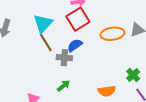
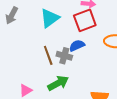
brown line: (46, 42) -> (48, 55), moved
green arrow: (64, 86) -> (58, 83), size x1.5

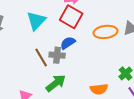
red square: (85, 20) -> (71, 17), turned -30

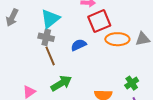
red square: (71, 17) -> (99, 21), moved, turned 30
gray cross: (57, 55) -> (46, 37), moved

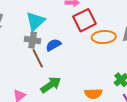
blue semicircle: (79, 45) -> (53, 45), moved

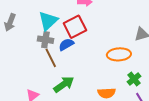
red square: (84, 20) -> (75, 27), moved
orange ellipse: (104, 37) -> (119, 54), moved

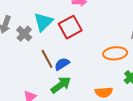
gray cross: (45, 40) -> (24, 34), moved, turned 35
blue semicircle: (66, 44) -> (62, 64), moved

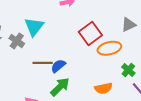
red square: (70, 27) -> (90, 34), moved
brown line: (47, 59) -> (43, 63), turned -54

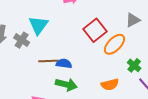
orange ellipse: (109, 48) -> (114, 44), turned -30
blue semicircle: (58, 66) -> (64, 64), turned 49
green arrow: (60, 87) -> (66, 84), turned 60

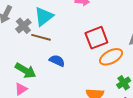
brown line: (48, 61) -> (41, 37), moved
green arrow: (66, 84) -> (25, 70), moved

